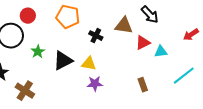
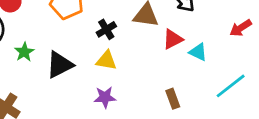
black cross: (96, 36) -> (106, 29), turned 32
cyan triangle: (161, 52) -> (198, 52), turned 32
yellow triangle: (89, 64) -> (106, 60), moved

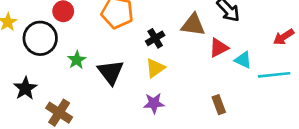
yellow triangle: (106, 60) -> (155, 68), turned -45
black triangle: (60, 65) -> (111, 72), turned -40
cyan line: (231, 86) -> (274, 75), moved, turned 32

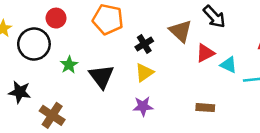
brown triangle: (193, 25) -> (181, 31), turned 35
black star: (25, 88) -> (20, 92), turned -30
brown rectangle: (219, 105) -> (205, 108), turned -66

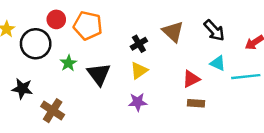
black arrow: (214, 17) -> (214, 30), moved
orange pentagon: (108, 19) -> (88, 26), moved
red triangle: (205, 53) -> (191, 79), moved

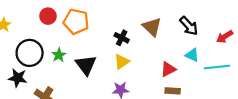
black circle: (36, 44) -> (30, 53), moved
black cross: (139, 44) -> (122, 38), turned -32

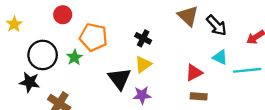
orange pentagon: (76, 22) -> (93, 37), moved
brown triangle: (152, 27) -> (188, 16), moved
black triangle: (86, 65) -> (119, 79), moved

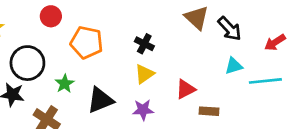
green star: (75, 57) -> (65, 84), moved
cyan triangle: (220, 57) -> (234, 66), turned -42
red triangle: (194, 73) -> (186, 89), moved
black triangle: (119, 79) -> (100, 100), moved, turned 45

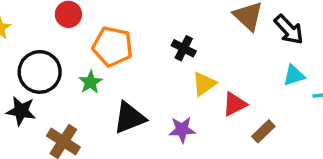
yellow triangle: (144, 74) -> (204, 84), moved
green star: (65, 84) -> (90, 82), moved
brown rectangle: (209, 111) -> (263, 131), turned -48

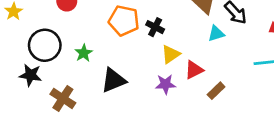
orange pentagon: (113, 47) -> (124, 21), moved
cyan triangle: (294, 75) -> (216, 34), moved
purple star: (182, 130) -> (165, 84), moved

